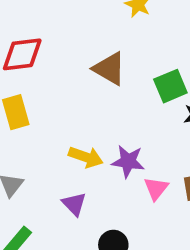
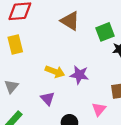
pink triangle: (156, 189) -> (99, 109), moved

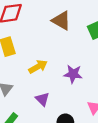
yellow arrow: (55, 72) -> (38, 67), moved, turned -48

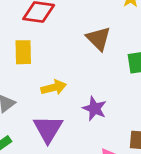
purple triangle: (42, 99) -> (48, 129), size x1.6

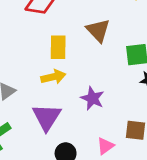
yellow rectangle: (23, 52) -> (58, 47), moved

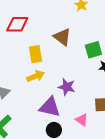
purple triangle: (47, 117) -> (50, 107), moved, turned -40
pink triangle: (105, 146) -> (82, 120), turned -40

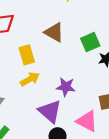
purple triangle: (50, 107) -> (50, 111), turned 35
pink triangle: (82, 120) -> (87, 121), size x1.5

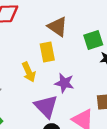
yellow rectangle: (27, 55) -> (47, 52), moved
yellow arrow: (30, 79) -> (29, 72), turned 90

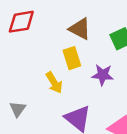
purple star: (64, 83) -> (103, 75), moved

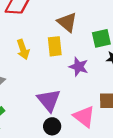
yellow arrow: (54, 83) -> (23, 49), moved

